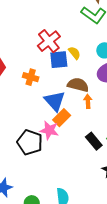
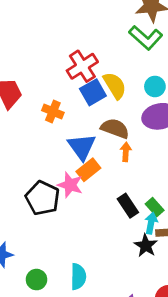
yellow semicircle: (74, 53) -> (115, 86), size x1.5
blue square: (59, 60) -> (93, 92), turned -30

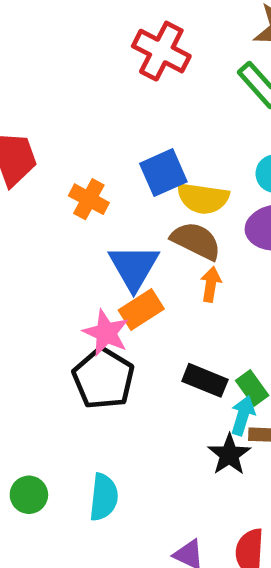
red cross: (82, 66) -> (161, 51), moved, turned -36
yellow semicircle: (115, 86) -> (203, 198), moved, turned 124
black pentagon: (43, 198) -> (103, 378), moved
black rectangle: (128, 206) -> (205, 380), turned -40

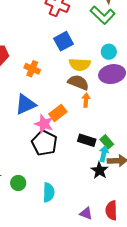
blue square: (163, 173) -> (63, 41), moved
blue triangle: (134, 267) -> (25, 104), moved, turned 40
green circle: (29, 495) -> (18, 183), moved

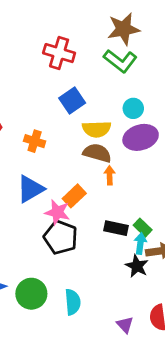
green circle: (18, 183) -> (31, 294), size x1.5
purple triangle: (86, 213) -> (125, 325), turned 32

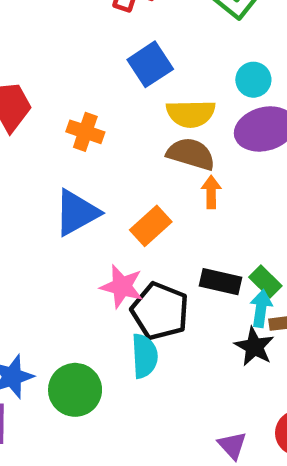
pink star: (57, 212) -> (122, 287), moved
black pentagon: (61, 237) -> (160, 311), moved
cyan semicircle: (73, 302) -> (144, 356), moved

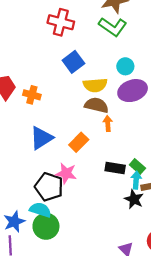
orange cross: (85, 132) -> (32, 95), moved
black pentagon: (160, 311) -> (49, 187), moved
cyan semicircle: (144, 356) -> (40, 210), moved, turned -65

